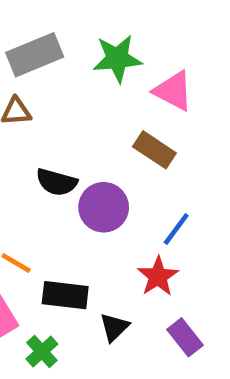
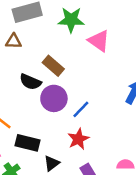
brown rectangle: (154, 150) -> (53, 66), moved
blue line: (176, 229) -> (81, 109), moved

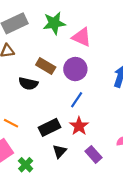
purple circle: (54, 98) -> (75, 69), moved
black rectangle: (28, 143) -> (49, 127), moved, turned -30

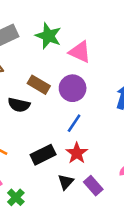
green star: (54, 23) -> (48, 36), turned 30
black triangle: (59, 151) -> (66, 182), moved

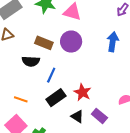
blue line: (74, 123) -> (51, 75), moved
black triangle: (66, 182) -> (77, 116), turned -32

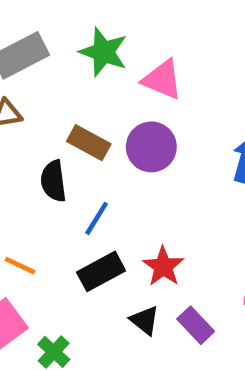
black semicircle: (31, 61) -> (53, 181), turned 72

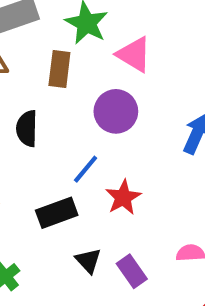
brown rectangle: (89, 143) -> (59, 69), moved, turned 60
blue line: (97, 218) -> (86, 169), moved
red star: (163, 266) -> (123, 197), moved

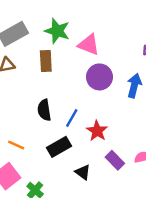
purple circle: (116, 111) -> (99, 77), moved
black semicircle: (27, 129) -> (44, 110), moved
purple rectangle: (132, 271) -> (115, 160), moved

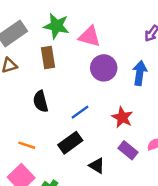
black semicircle: (44, 110) -> (41, 101), moved
blue line: (72, 118) -> (80, 112), turned 30
red star: (97, 131) -> (122, 117), moved

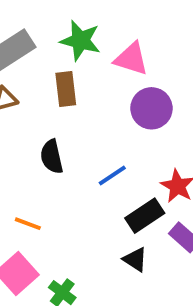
black rectangle: (70, 143) -> (145, 216), moved

